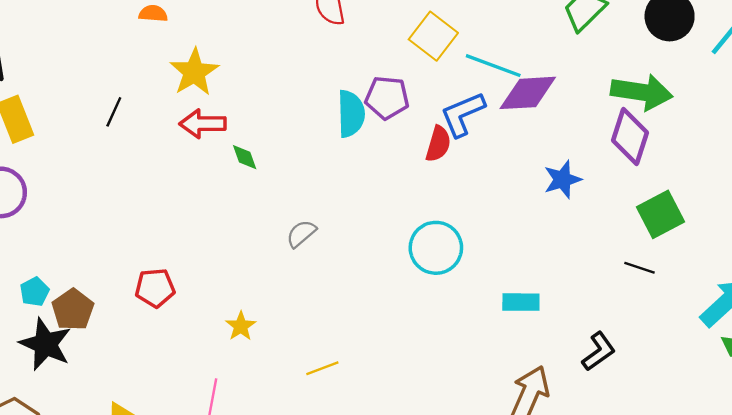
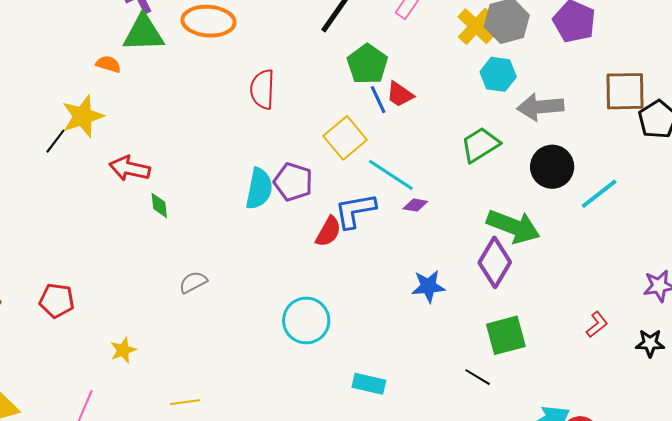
yellow star: (194, 72) -> (83, 116), moved
purple diamond: (528, 93) -> (415, 205), size x0.5

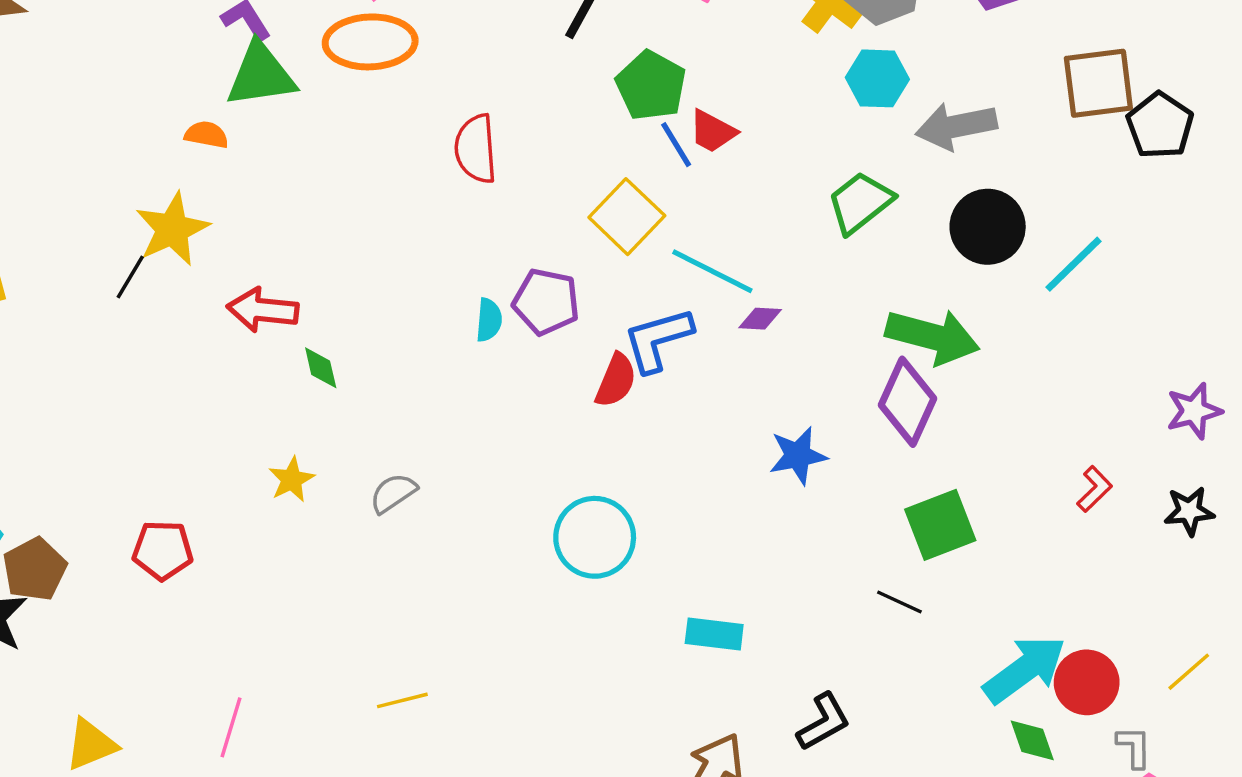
cyan semicircle: (259, 189) -> (489, 320), size x0.6
yellow star: (123, 350) -> (291, 480), moved

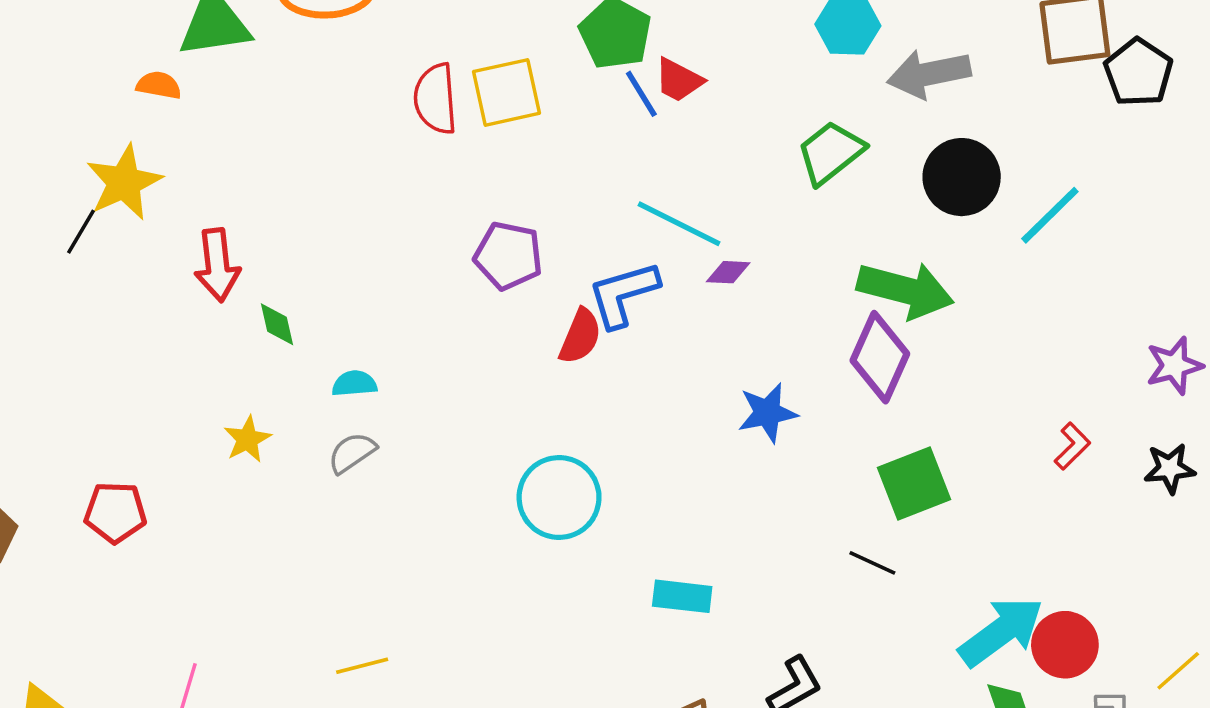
yellow square: (627, 217) -> (507, 92), moved, turned 34
red arrow: (263, 310) -> (217, 265), turned -102
cyan semicircle: (489, 320) -> (354, 384), moved, turned -99
yellow line: (1189, 672) -> (1178, 671), moved

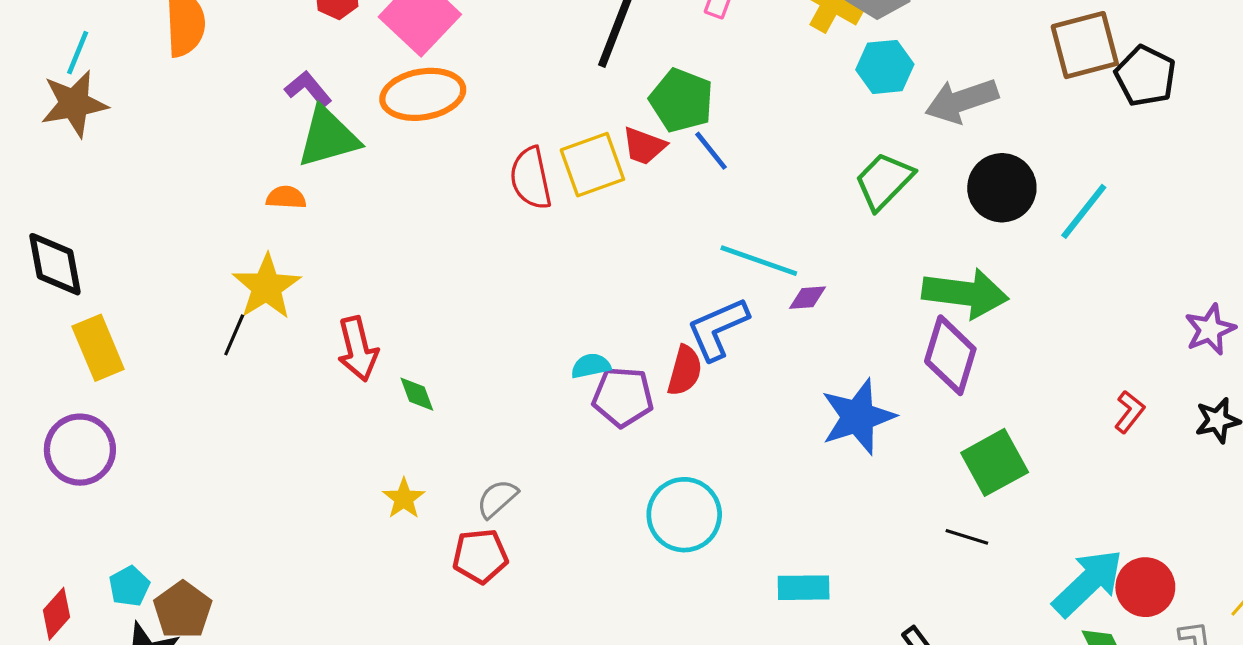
red trapezoid: (679, 80) -> (644, 146), moved
purple pentagon: (508, 256) -> (623, 397), moved
cyan semicircle: (354, 384) -> (591, 366), moved
blue star: (768, 413) -> (858, 417), size x1.4
red pentagon: (115, 512) -> (480, 556), moved

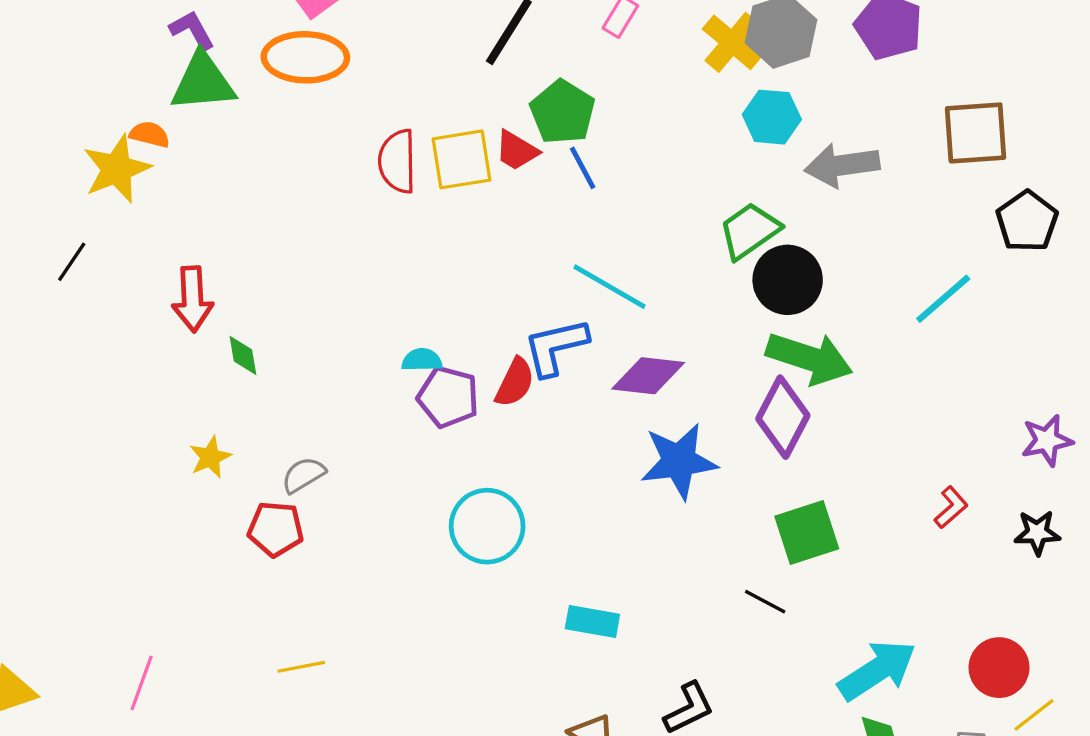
black pentagon: (1145, 76) -> (1027, 221), moved
black circle: (1002, 188) -> (788, 280), moved
yellow star: (267, 287) -> (117, 169), moved
purple diamond: (807, 298) -> (648, 376), moved, size x1.8
red circle: (1145, 587) -> (999, 668), moved

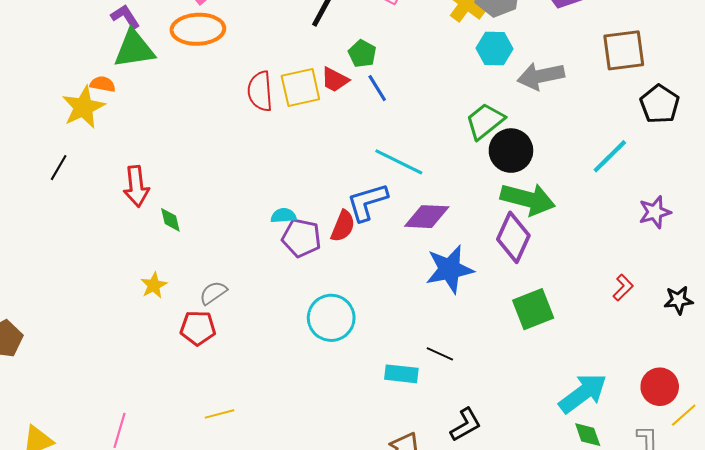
green pentagon: (562, 112) -> (362, 54), size x0.7
purple star: (1047, 440) -> (655, 212), moved
black line: (765, 602) -> (440, 354), moved

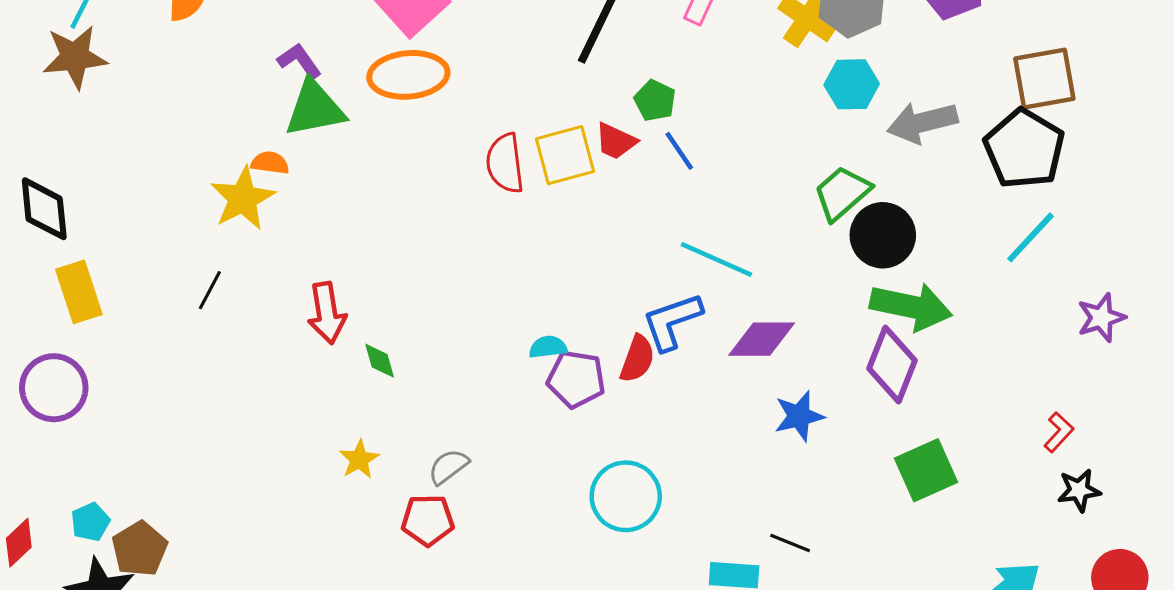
black pentagon: (660, 104) -> (1024, 149), moved, size x1.4
blue star: (450, 269) -> (799, 416), size x0.7
black star: (678, 300) -> (1079, 490), moved

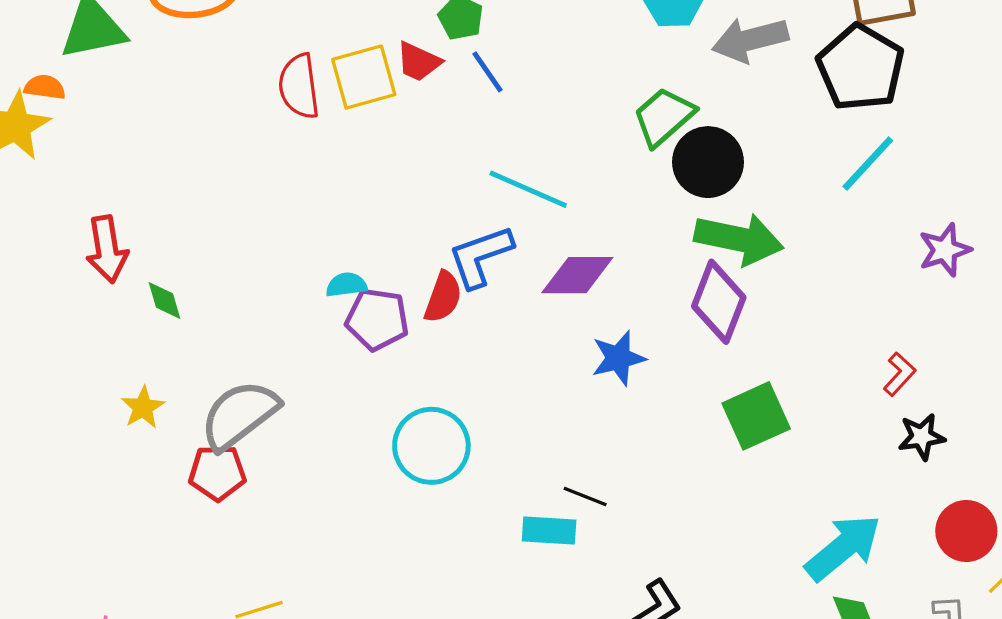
gray semicircle: (448, 467) -> (239, 415), size x1.8
black line: (790, 543) -> (585, 496), moved

